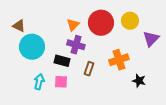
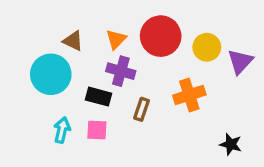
yellow circle: (130, 21) -> (207, 47), moved
brown triangle: (19, 26) -> (73, 41), moved
black star: (139, 81) -> (231, 144), moved

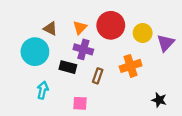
pink square: (97, 130) -> (80, 103), moved

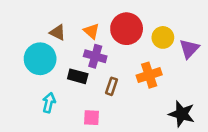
orange triangle: (80, 27) -> (91, 31), turned -32
black star: (159, 100) -> (182, 114), size x1.5

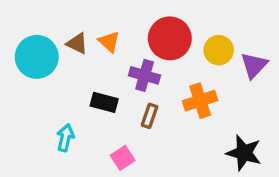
orange triangle: (91, 31) -> (109, 42), moved
purple cross: (95, 56) -> (145, 75), moved
cyan circle: (40, 59) -> (37, 57), moved
pink square: (91, 118) -> (123, 158), turned -36

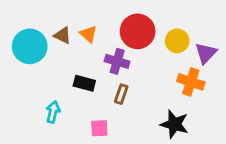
orange cross: (200, 101) -> (191, 82), moved, turned 36
black star: (244, 153) -> (174, 124), moved
pink square: (123, 158) -> (99, 128), turned 30

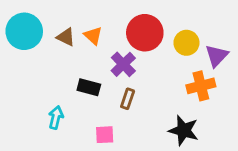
cyan circle: (30, 46) -> (24, 31), moved
purple cross: (117, 61) -> (123, 64), turned 30
orange cross: (191, 82) -> (201, 86), turned -32

